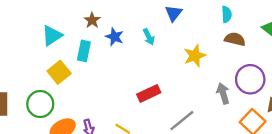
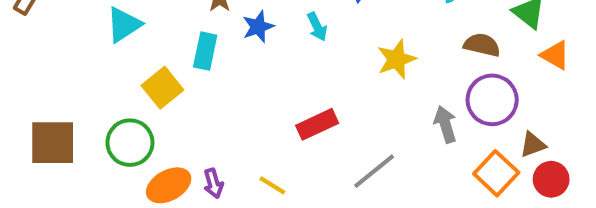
cyan triangle: (52, 36) -> (124, 25), moved
blue star: (115, 37) -> (258, 27), turned 30
brown semicircle: (235, 39) -> (482, 45), moved

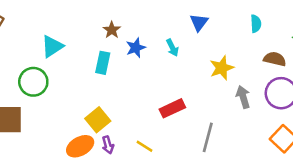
yellow square: (162, 88) -> (98, 120), moved
gray arrow: (445, 124) -> (243, 97), moved
green circle: (130, 143) -> (33, 82), moved
gray line: (374, 171) -> (208, 137), turned -36

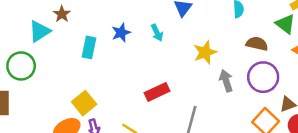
brown star: (112, 30) -> (62, 14), moved

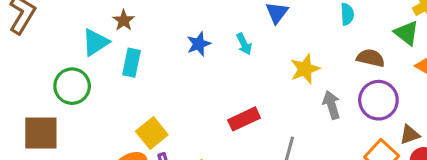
cyan rectangle: (89, 47) -> (131, 63), moved

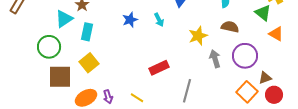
brown semicircle: (371, 58) -> (230, 27), moved
brown square: (41, 133) -> (60, 77), moved
yellow square: (152, 133) -> (89, 63), moved

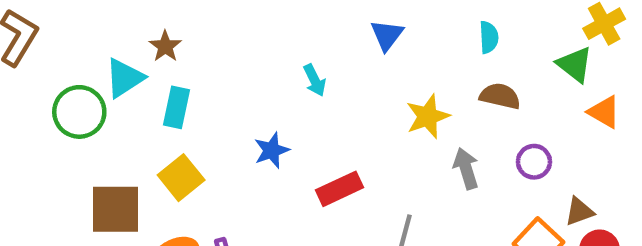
blue star: (130, 20) -> (272, 150), moved
cyan arrow: (159, 20) -> (315, 80), moved
green circle: (49, 47) -> (79, 112), moved
purple circle: (245, 56) -> (534, 162), size x0.6

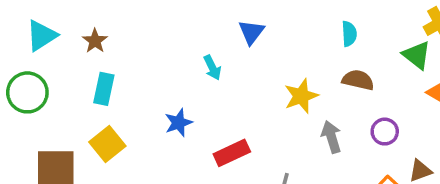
blue triangle: (387, 35) -> (251, 32), moved
cyan triangle: (125, 78) -> (42, 36), moved

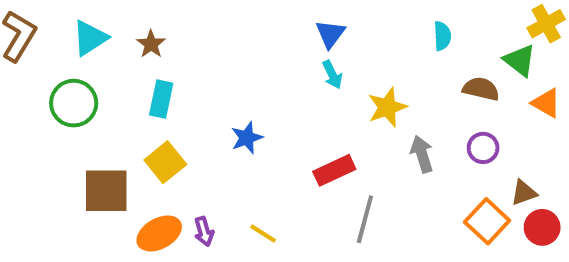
cyan arrow: (212, 68) -> (332, 75), moved
brown semicircle: (358, 80) -> (481, 89), moved
red rectangle: (232, 153) -> (334, 170), moved

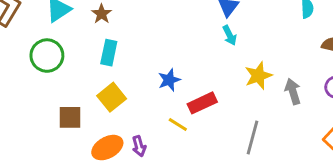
yellow star: (387, 107) -> (258, 76), moved
red rectangle: (334, 170) -> (202, 103), moved
brown square: (106, 191) -> (70, 117), size x0.7
yellow line: (263, 233) -> (178, 125), moved

